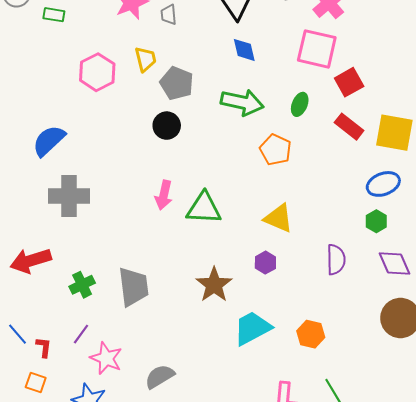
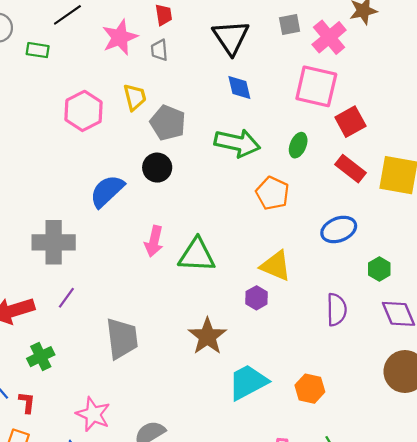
blue semicircle: (49, 141) -> (107, 191), moved
blue ellipse: (383, 184) -> (339, 229), moved
purple hexagon: (265, 263) -> (256, 298), moved
green cross: (82, 285) -> (41, 357), moved
purple line: (81, 334) -> (66, 298), moved

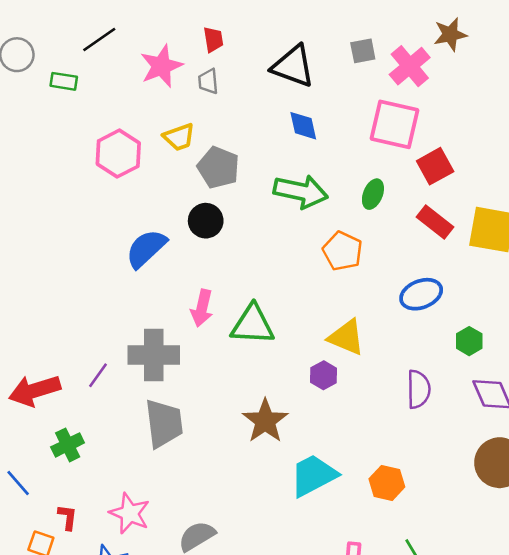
black triangle: (231, 37) -> (293, 66), turned -36
yellow trapezoid: (135, 97) -> (179, 137), turned 84
gray cross: (54, 242) -> (154, 355), moved
red L-shape: (27, 402) -> (68, 517), moved

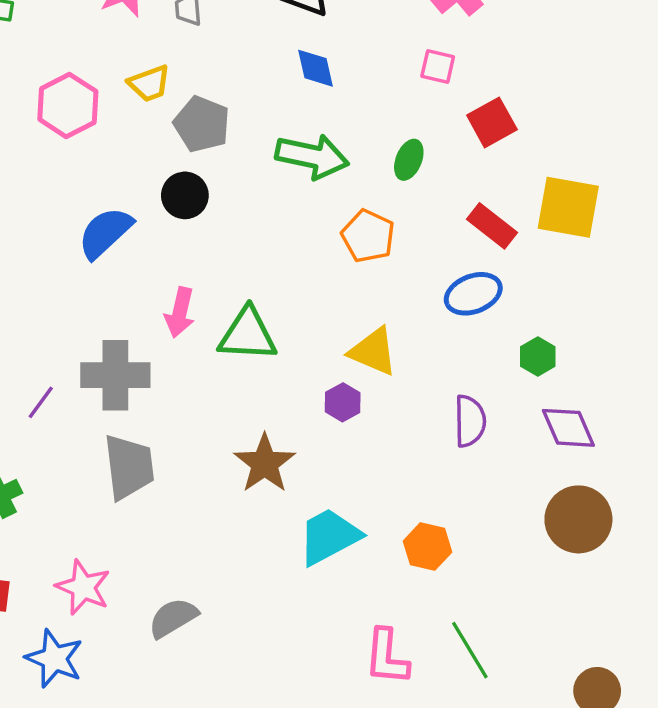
pink square: (394, 124) -> (438, 66), size x0.5
red rectangle: (435, 222) -> (492, 226), moved

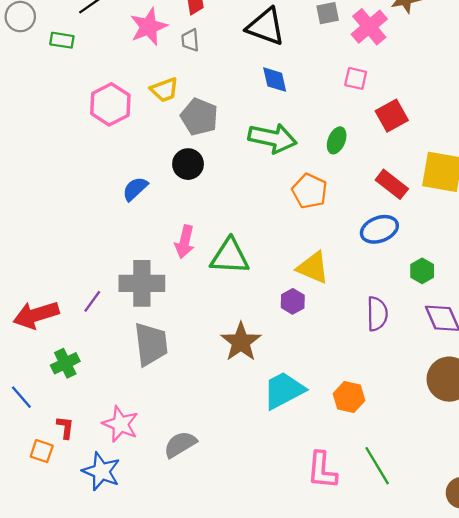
blue semicircle: (105, 233) -> (135, 189), size x0.7

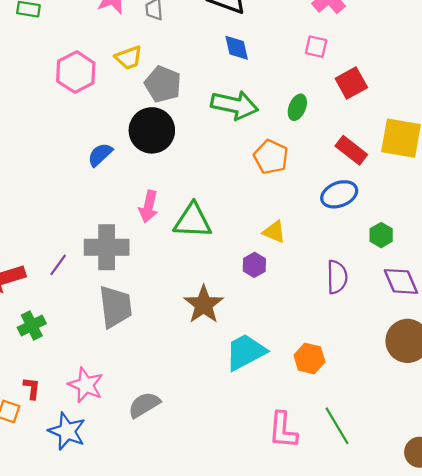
black circle: (188, 164) -> (152, 130), size x1.5
yellow triangle: (313, 268) -> (274, 232), size x0.7

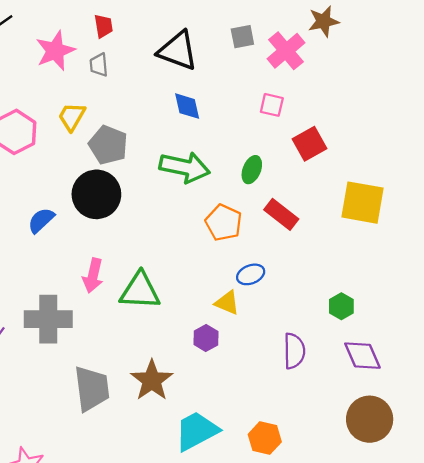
yellow trapezoid: (129, 58) -> (72, 117), turned 140
red rectangle: (351, 150) -> (281, 214), moved
blue ellipse: (339, 194) -> (251, 274), moved, size x0.7
gray trapezoid: (115, 307) -> (92, 389), moved

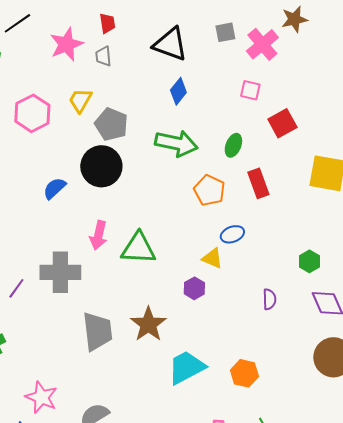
blue diamond: (187, 106) -> (178, 91), turned 52
red rectangle: (281, 214) -> (258, 183), turned 32
purple semicircle: (294, 351) -> (269, 299), size x0.7

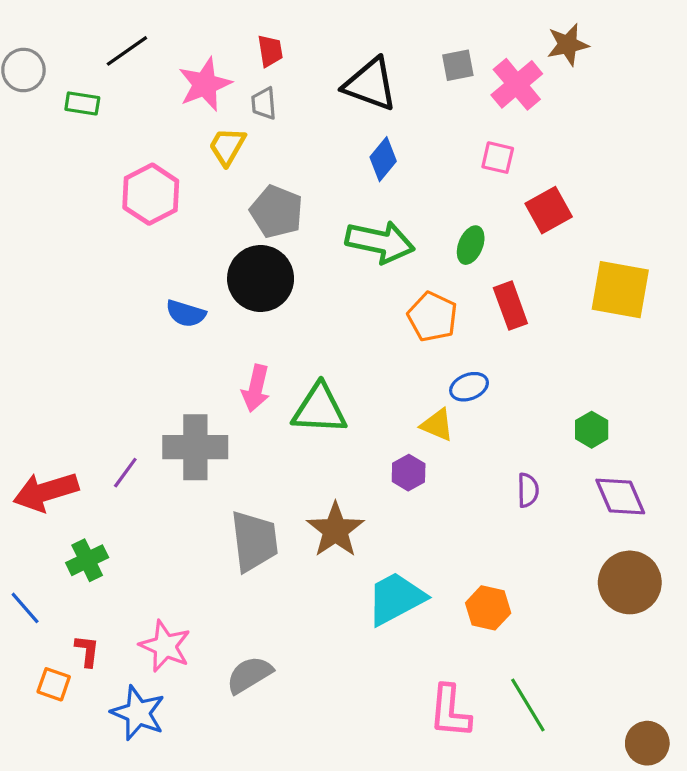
yellow trapezoid: (80, 100) -> (227, 146), moved
blue semicircle: (54, 188) -> (186, 314), turned -120

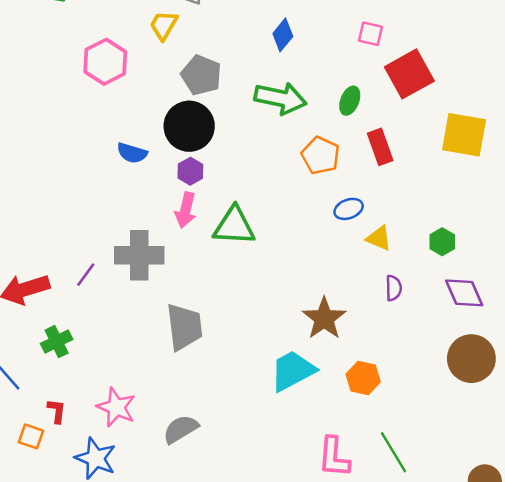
red square: (549, 210) -> (409, 74), size x1.4
yellow triangle: (437, 425) -> (379, 238), moved
purple hexagon: (409, 473) -> (190, 171), moved
brown star: (335, 530) -> (324, 318), moved

